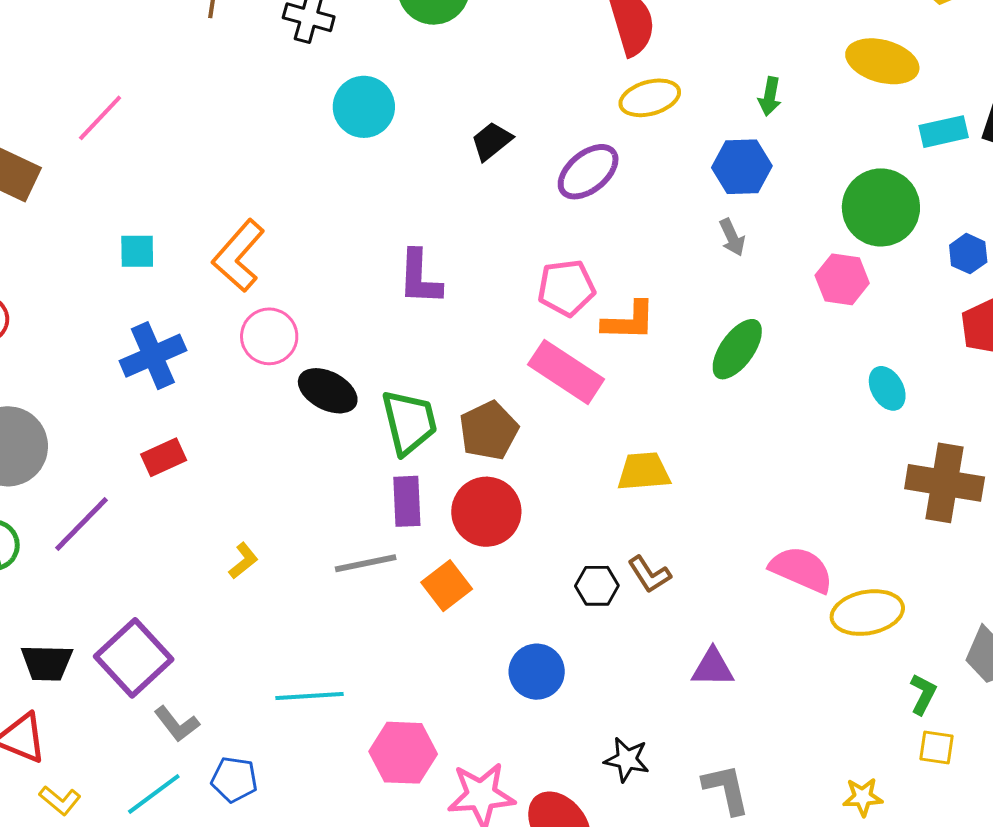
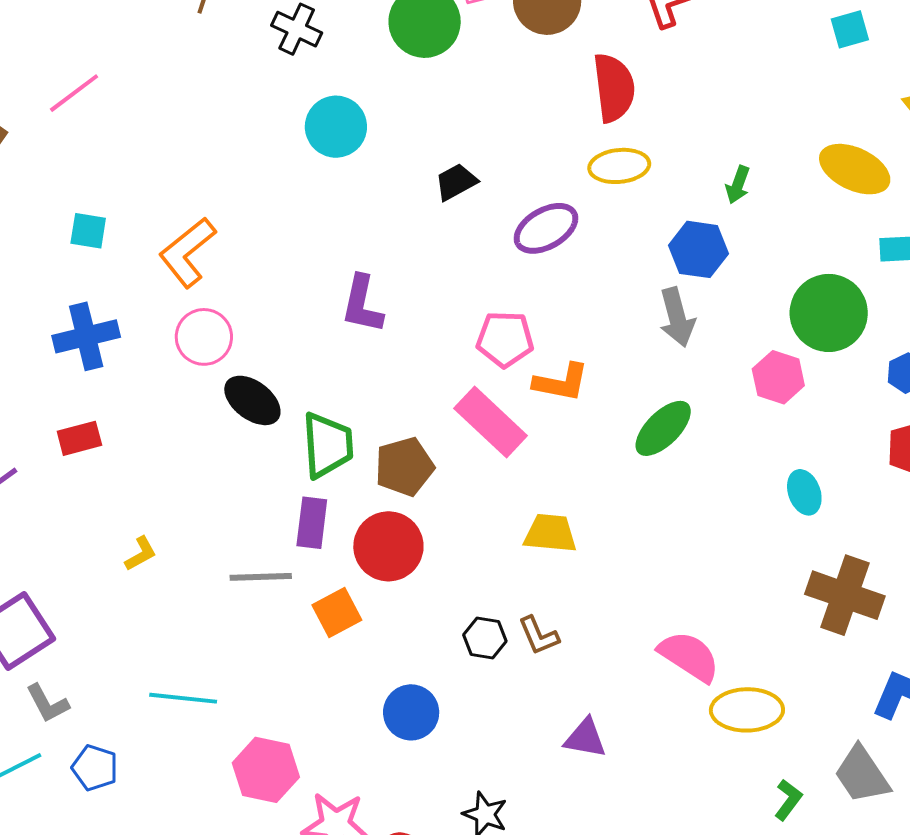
gray arrow: (732, 237) -> (677, 317), size x1.5

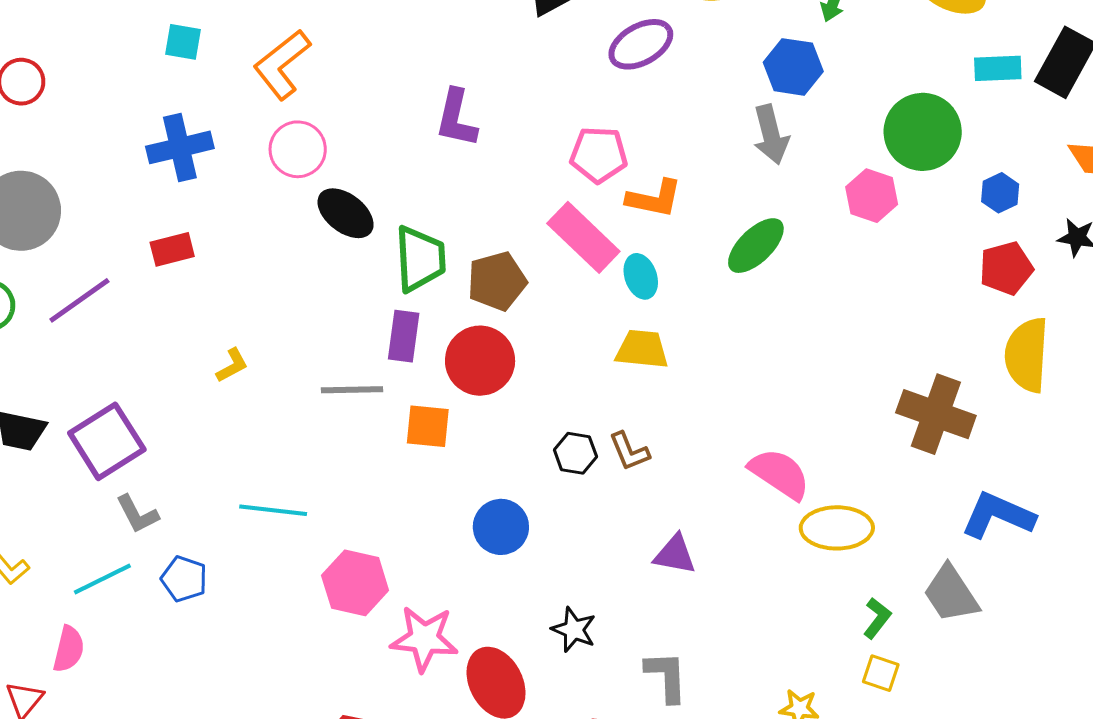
cyan ellipse: (804, 492) -> (641, 276), moved
orange square: (337, 612) -> (428, 426), turned 33

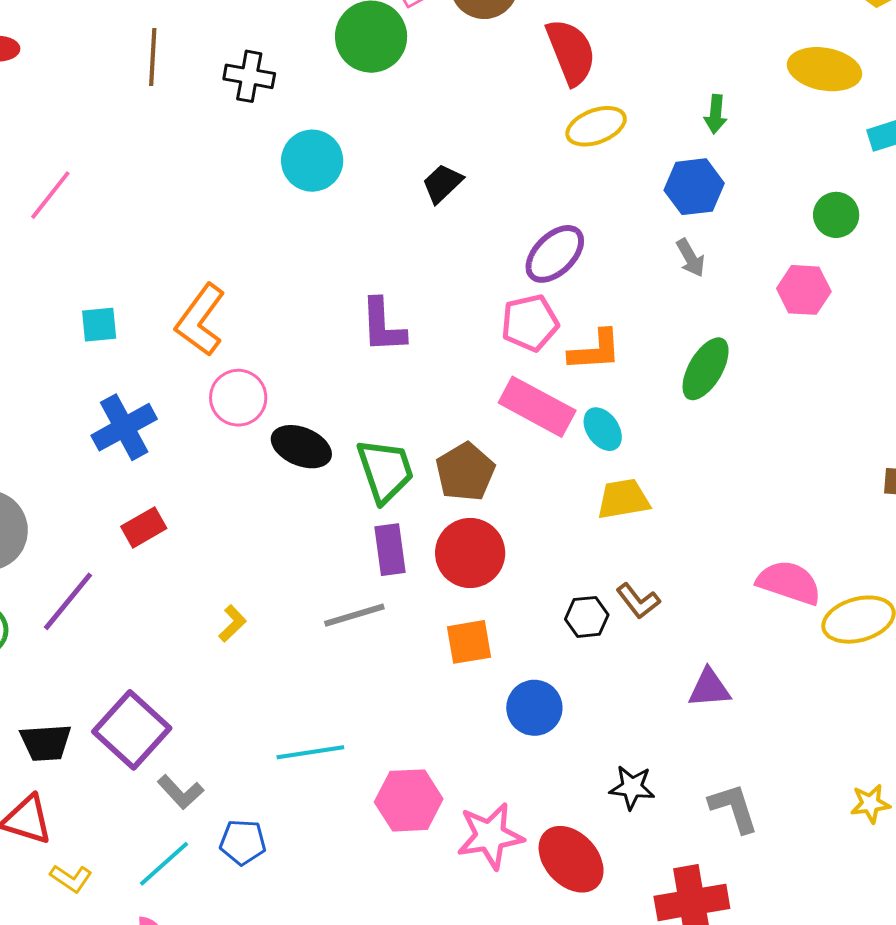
purple ellipse: (641, 44) -> (555, 254), moved
green circle: (923, 132) -> (836, 215), size x0.6
gray arrow: (771, 135) -> (691, 258), size x0.7
orange square: (428, 426) -> (469, 642), moved

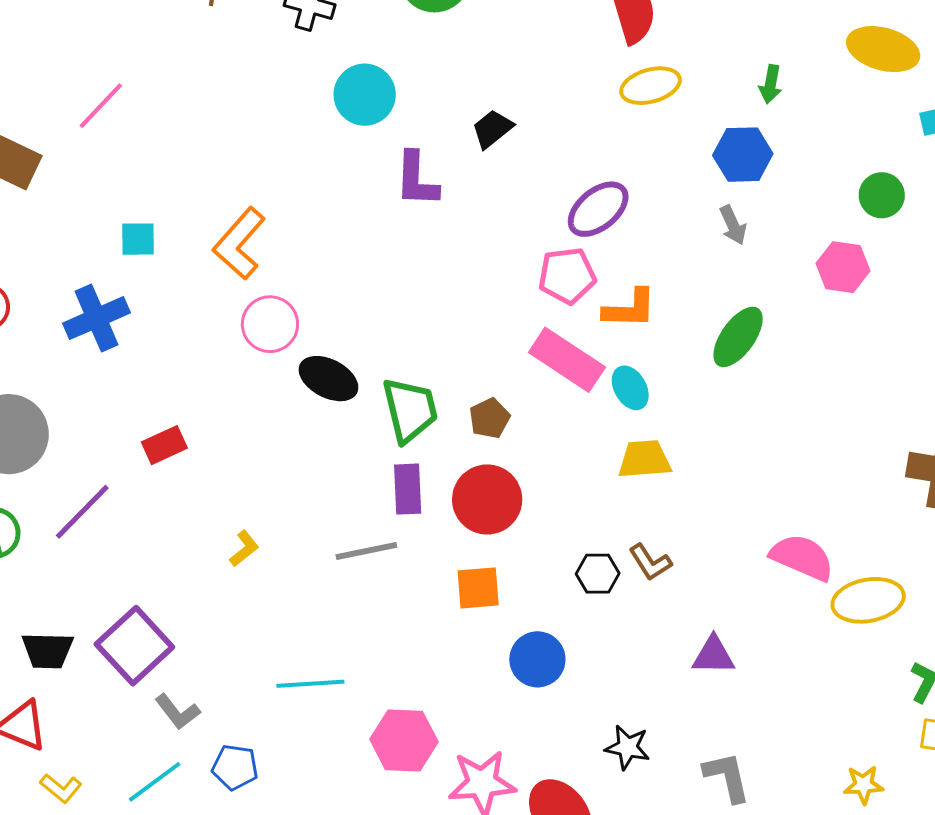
purple L-shape: (383, 326) -> (417, 179), moved
blue cross: (124, 427) -> (97, 318), moved
brown pentagon: (465, 472) -> (489, 418), size x0.7

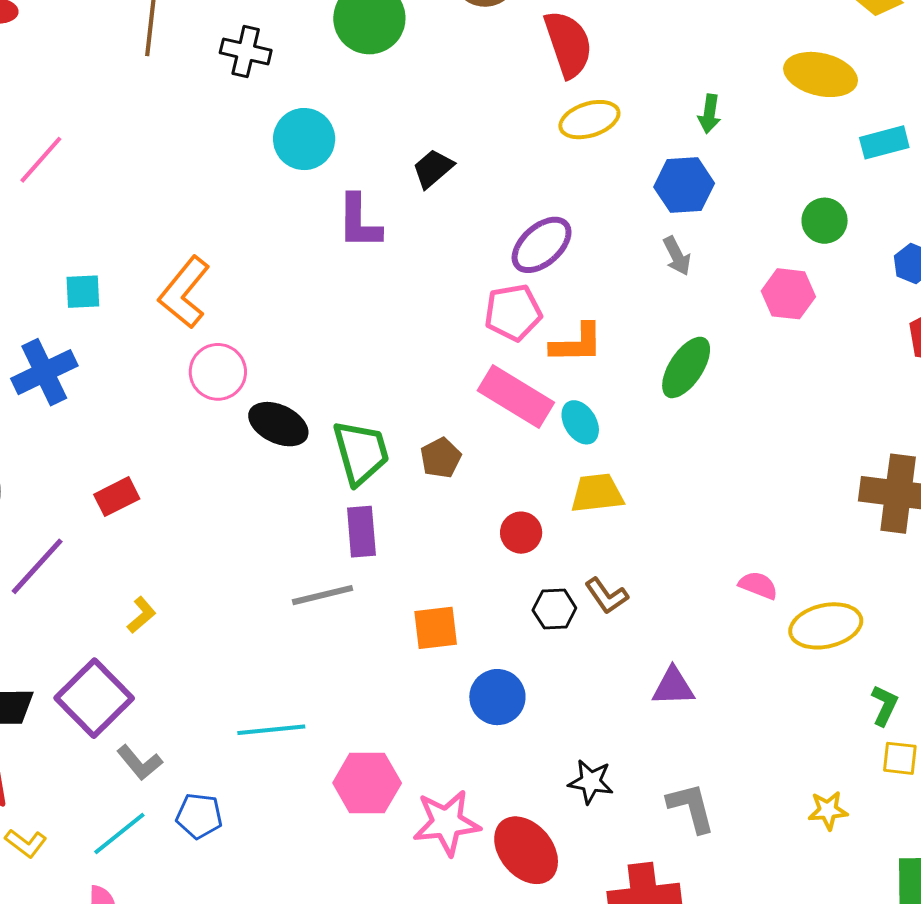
red circle: (487, 499) -> (521, 533), moved, size x0.6
yellow L-shape: (244, 549) -> (142, 615), moved
pink semicircle: (802, 557) -> (758, 585), size x0.6

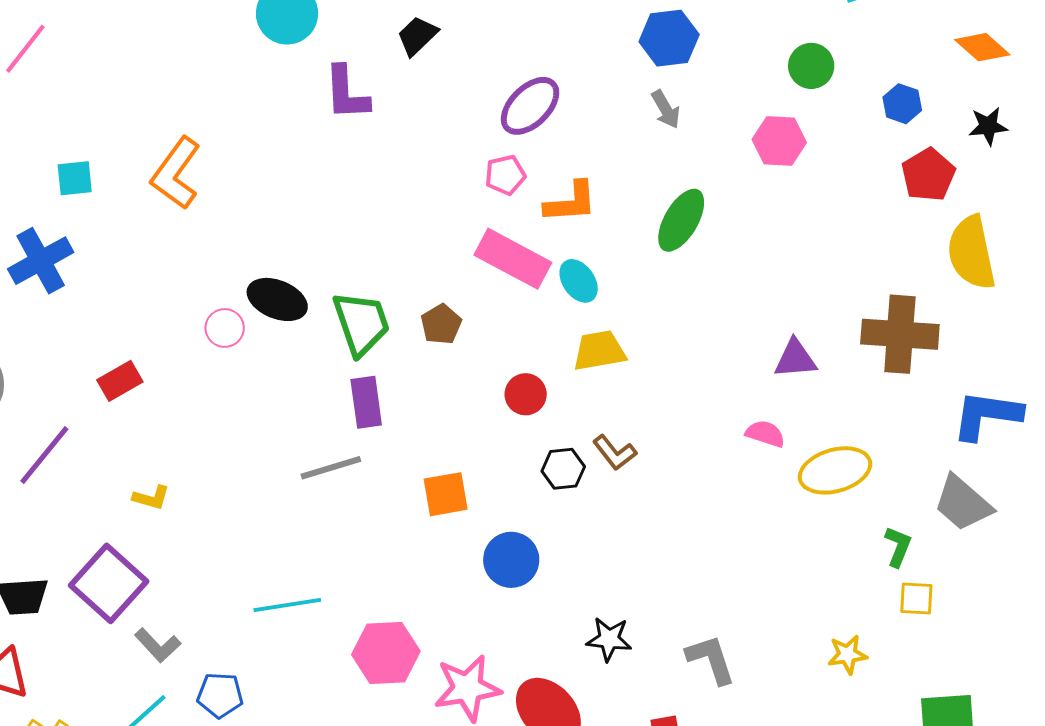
pink pentagon: (513, 312) -> (505, 175), size x0.7
pink circle: (218, 372) -> (225, 328), moved, size x0.7
yellow L-shape: (142, 615) -> (151, 498), turned 60
purple triangle: (673, 687) -> (795, 359), moved

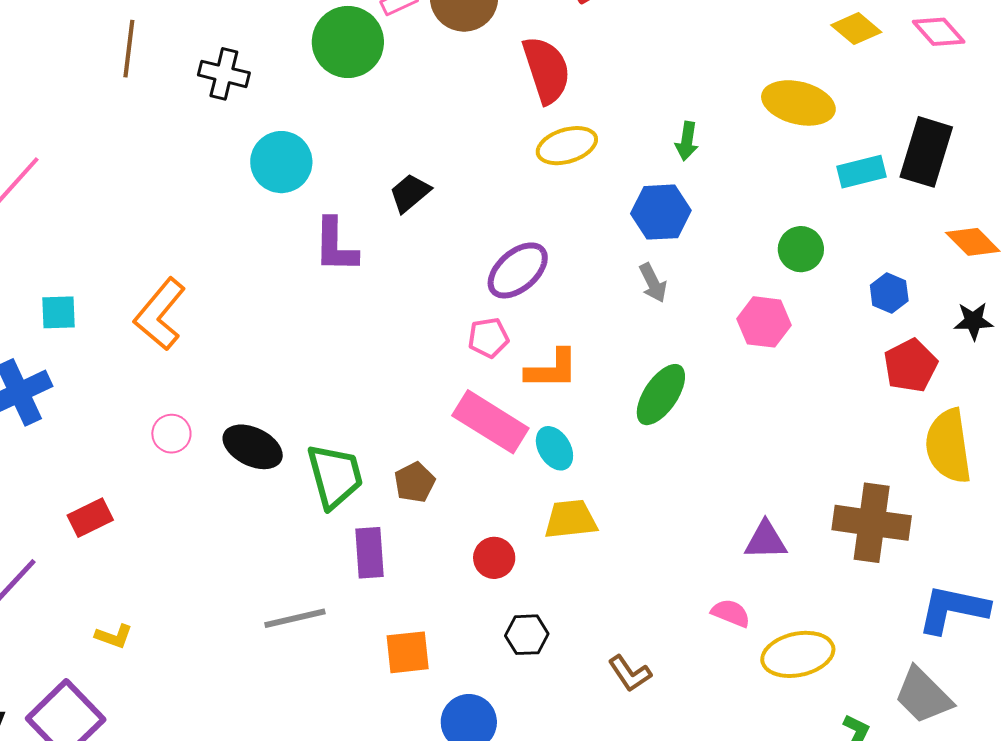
pink circle: (225, 328) -> (171, 434), moved
purple rectangle: (366, 402) -> (369, 553), moved
brown L-shape: (614, 453) -> (630, 673), moved

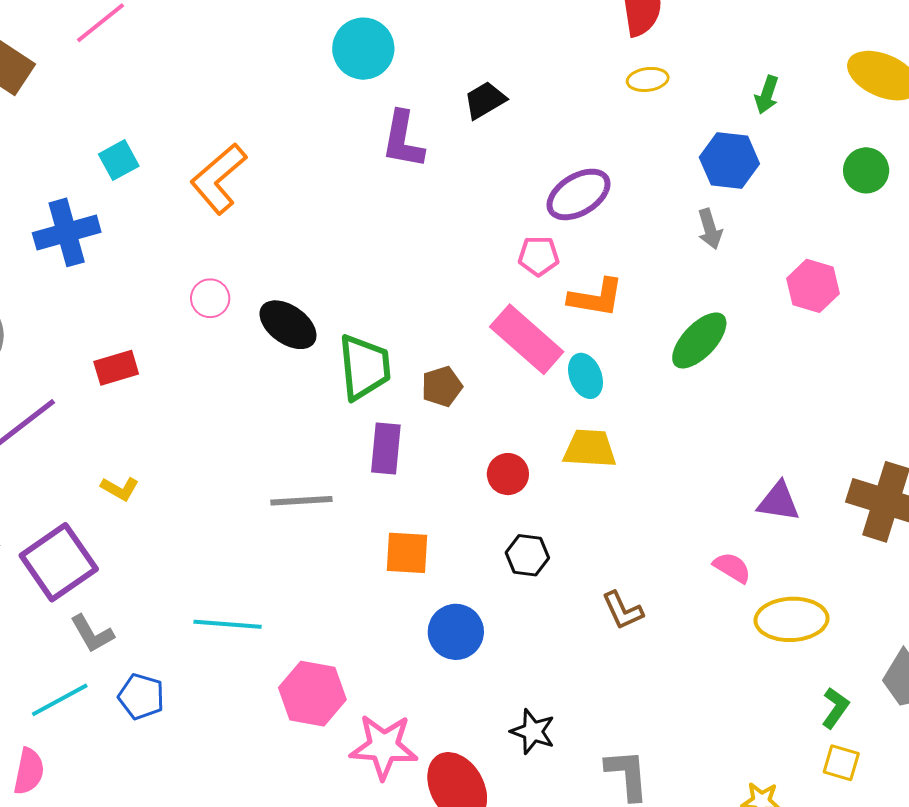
yellow ellipse: (567, 146) -> (648, 79), size x0.7
green circle: (801, 249) -> (866, 170), moved
cyan square: (59, 312) -> (119, 160), turned -36

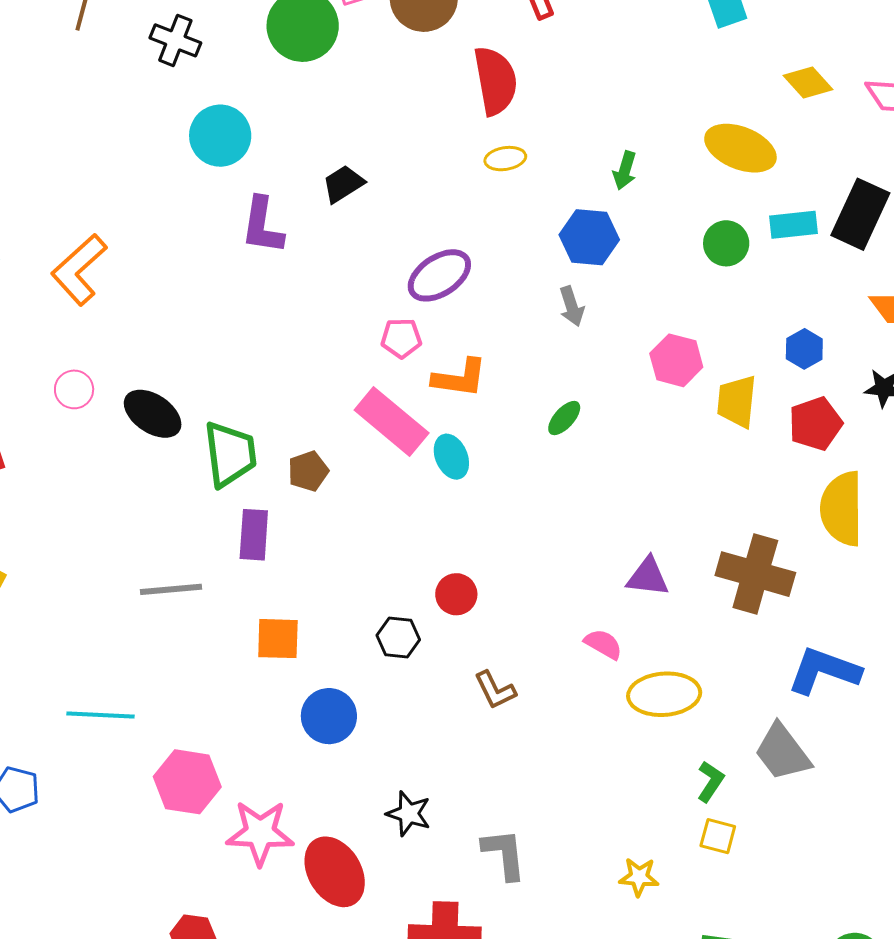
green ellipse: (699, 340) -> (564, 418), size x0.6
yellow trapezoid: (590, 449) -> (737, 401), moved, turned -86
red circle: (508, 474) -> (456, 594), moved

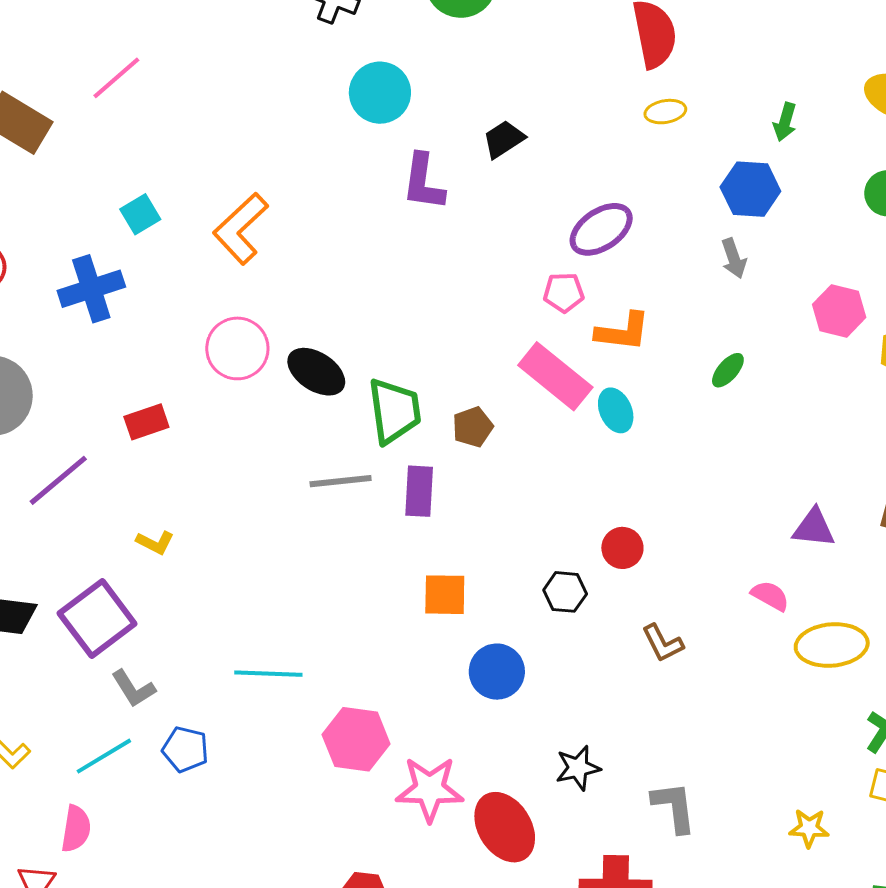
pink circle: (74, 389) -> (237, 348), size x1.6
gray line: (171, 589) -> (341, 481), moved
black star: (409, 814) -> (578, 768), turned -30

